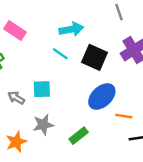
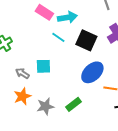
pink rectangle: (15, 30) -> (44, 12), moved
gray star: (43, 125) -> (45, 106), moved
orange star: (16, 142) -> (22, 96), moved

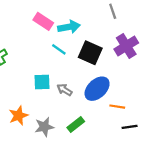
gray arrow: (22, 73) -> (64, 90), moved

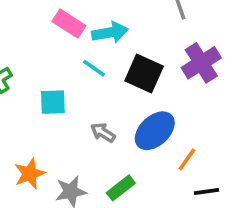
cyan square: (42, 82) -> (53, 102), moved
orange line: (117, 107) -> (187, 159), turned -64

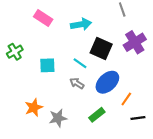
pink rectangle: (69, 23) -> (43, 18), moved
cyan line: (94, 68) -> (80, 63), moved
green rectangle: (121, 188) -> (97, 115), moved

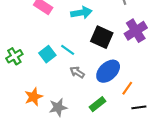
green cross: (15, 52) -> (14, 56), moved
cyan line: (80, 63) -> (68, 50), moved
cyan square: (47, 65) -> (47, 54), turned -35

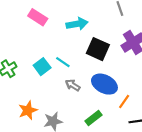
blue ellipse: (108, 71) -> (104, 84), turned 70

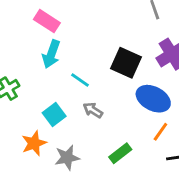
cyan arrow: (77, 24) -> (51, 54), moved, turned 120
cyan square: (42, 67) -> (54, 114), moved
blue ellipse: (104, 84) -> (153, 99), moved

